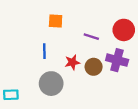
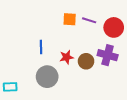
orange square: (56, 21) -> (70, 19), moved
purple line: (91, 37) -> (89, 20), moved

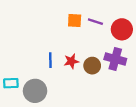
blue line: (41, 47) -> (50, 60), moved
gray circle: (47, 77) -> (35, 91), moved
cyan rectangle: (10, 87) -> (11, 83), moved

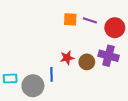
blue line: (50, 60) -> (52, 74), moved

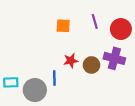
orange square: (70, 19) -> (63, 26), moved
purple line: (90, 20) -> (95, 21), turned 56

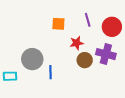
red star: (71, 61) -> (77, 43), moved
gray circle: (35, 90) -> (32, 59), moved

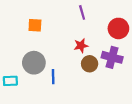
purple line: (88, 20) -> (82, 12), moved
orange square: (58, 24) -> (35, 25), moved

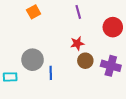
orange square: (35, 25) -> (34, 12), moved, turned -32
purple cross: (112, 57) -> (111, 66), moved

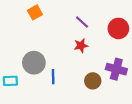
purple line: (78, 12) -> (82, 22), moved, turned -32
brown circle: (85, 61) -> (93, 81), moved

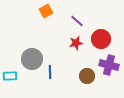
orange square: (35, 12) -> (46, 11), moved
red circle: (118, 28) -> (101, 39), moved

